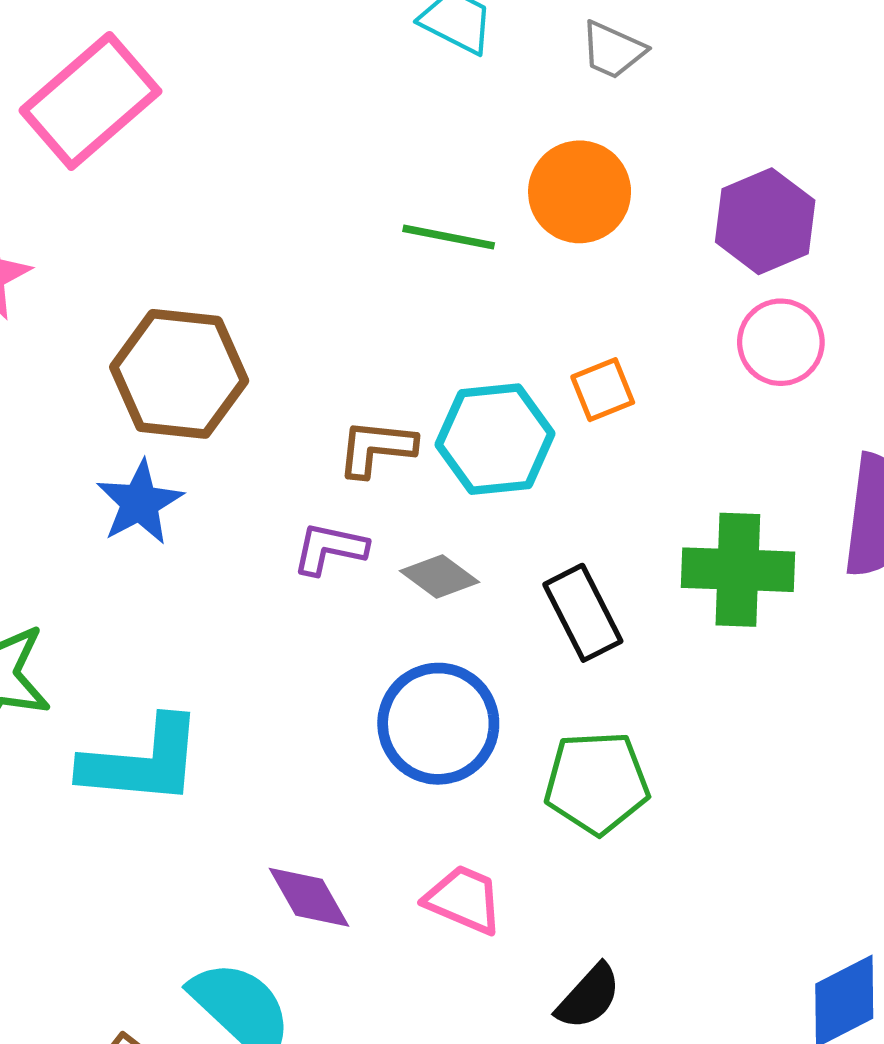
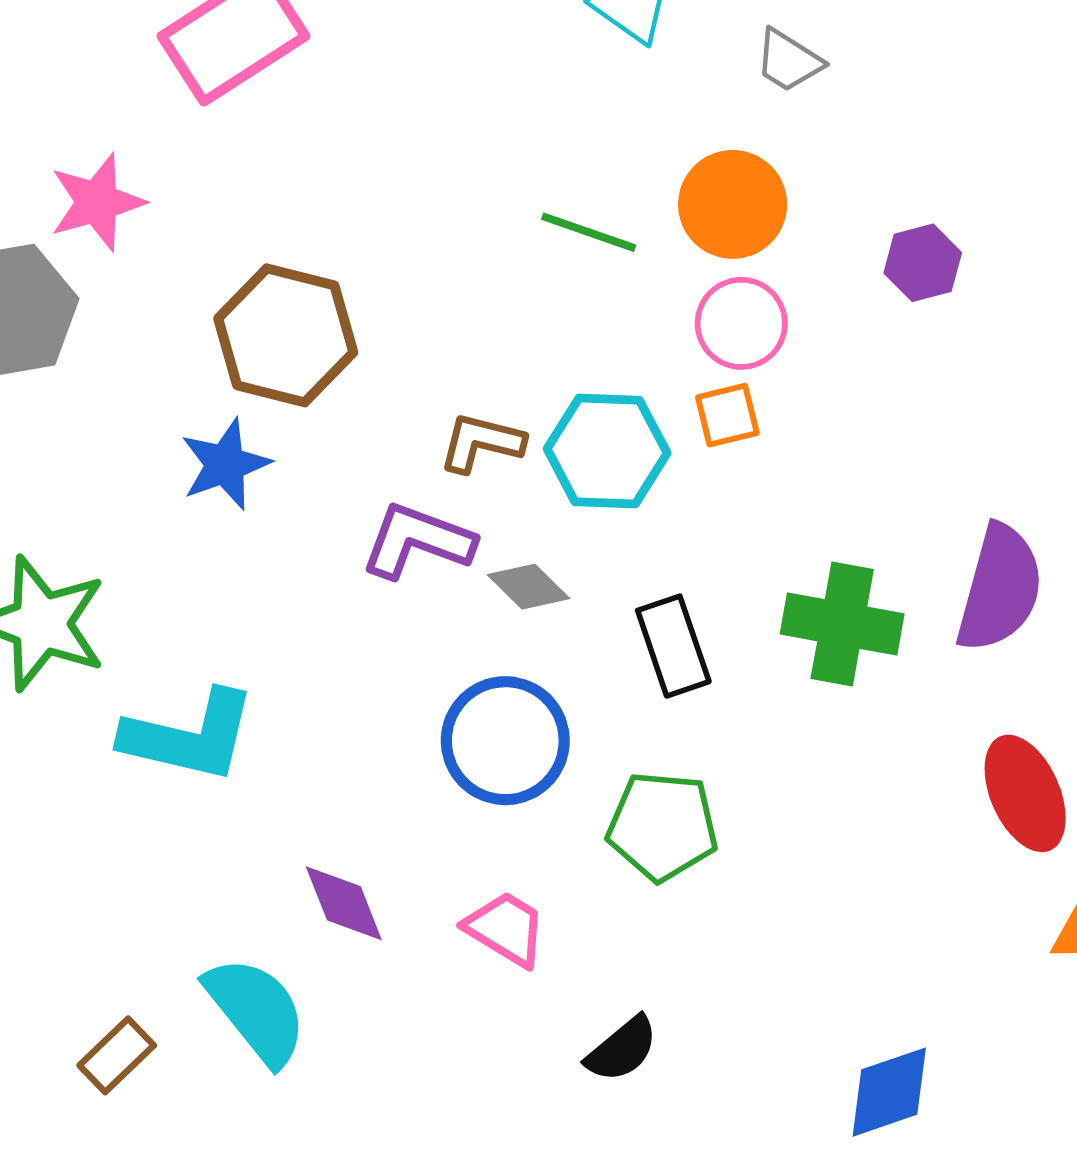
purple hexagon: (765, 221) -> (923, 263), size x0.7
pink circle: (781, 342) -> (741, 323), moved
purple L-shape: (330, 549) -> (418, 541), size x1.4

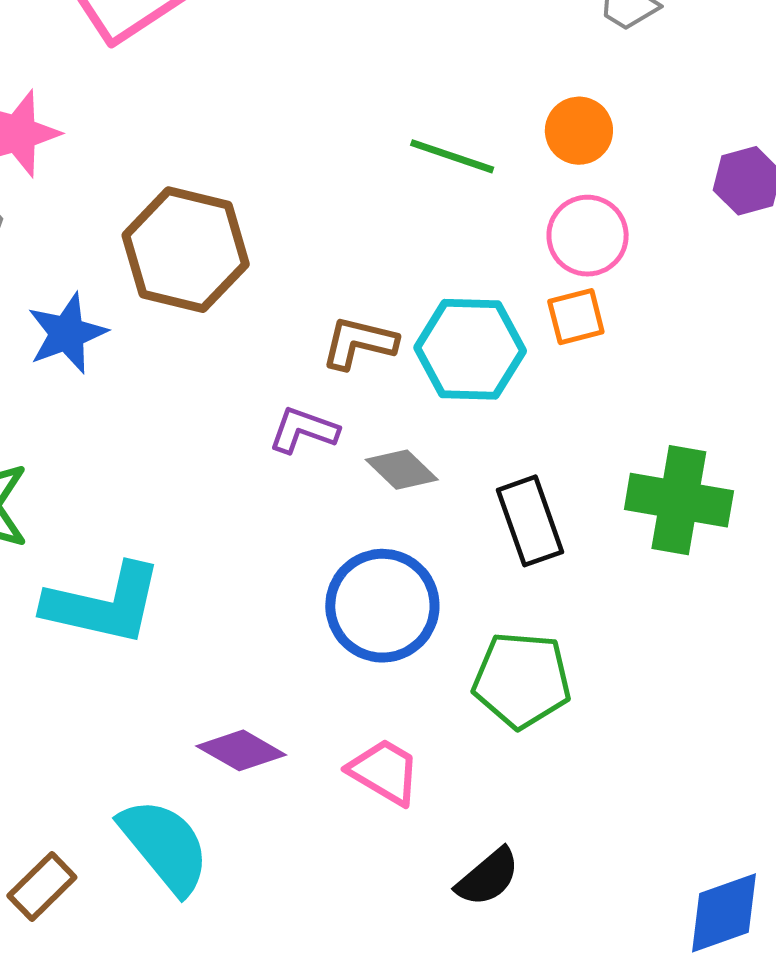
orange circle: (733, 204) -> (579, 131), size x0.7
blue star: (225, 464) -> (67, 333), moved
purple L-shape: (418, 541) -> (304, 430), size x0.7
purple diamond: (344, 903) -> (241, 750), turned -38

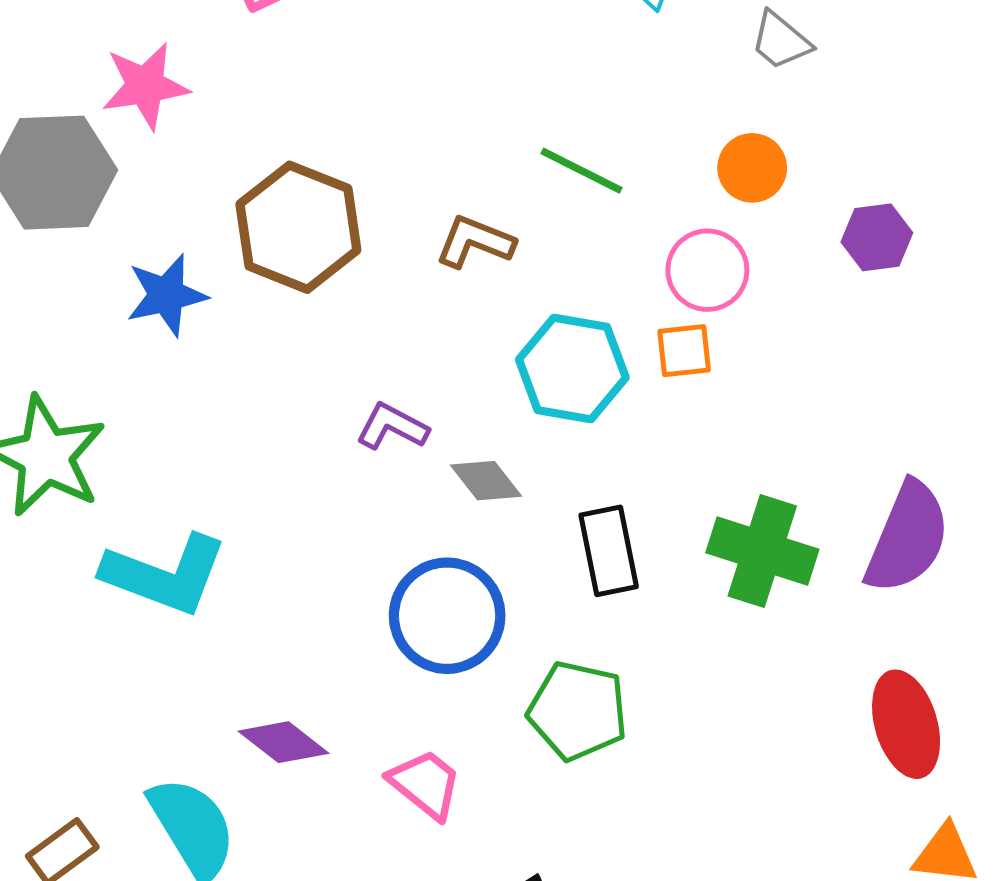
orange circle: (579, 131) -> (752, 168), moved
brown L-shape: (359, 343) -> (475, 242), moved

